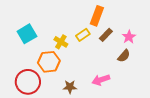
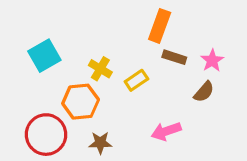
yellow rectangle: (83, 35) -> (136, 80), moved
brown rectangle: (106, 35) -> (174, 57), turned 64
brown star: (70, 87) -> (100, 143), moved

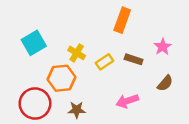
brown rectangle: (174, 57) -> (134, 59), moved
brown semicircle: (204, 92) -> (165, 83), moved

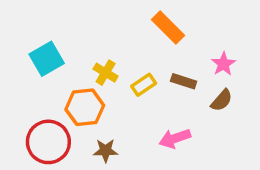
orange rectangle: (122, 20) -> (168, 28), turned -65
brown semicircle: (165, 83) -> (222, 100), moved

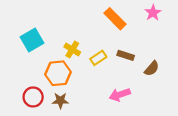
pink star: (223, 64) -> (153, 13), moved
red circle: (48, 142) -> (33, 97), size x0.7
brown star: (106, 151) -> (60, 101), moved

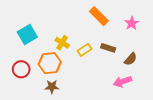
pink star: (153, 13) -> (132, 23), moved
pink arrow: (120, 95) -> (122, 82), moved
red circle: (33, 97) -> (21, 69), moved

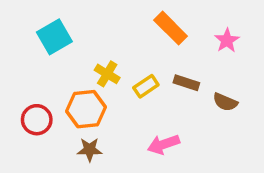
cyan square: (27, 35) -> (54, 37), moved
brown semicircle: (131, 59) -> (225, 102), turned 72
pink arrow: (122, 82) -> (164, 144), moved

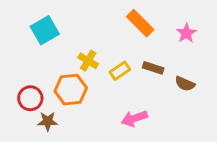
brown star: (90, 150) -> (48, 121), moved

